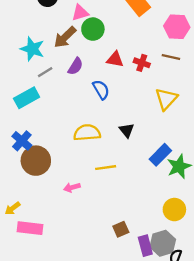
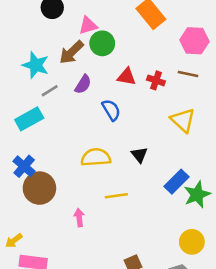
yellow triangle: (166, 99) -> (183, 120), turned -30
pink arrow: (72, 187) -> (79, 218), turned 98

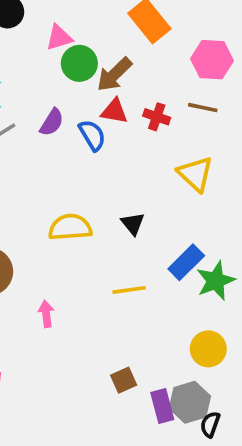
brown arrow: (71, 52) -> (114, 74), moved
blue semicircle: (111, 110) -> (92, 135), moved
yellow line: (116, 196) -> (129, 290), moved

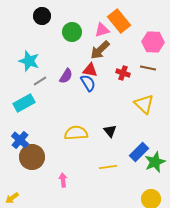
pink triangle: (59, 38) -> (102, 30), moved
green circle: (79, 63) -> (72, 32), moved
red triangle: (114, 111) -> (90, 70), moved

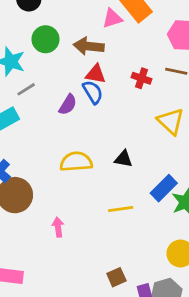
green circle: (72, 32) -> (46, 39), moved
brown arrow: (100, 50) -> (89, 46), moved, turned 50
purple semicircle: (66, 76) -> (68, 105), moved
black triangle: (110, 131) -> (123, 159), turned -40

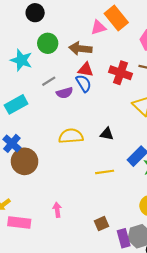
red cross: (142, 78) -> (120, 73), size x1.5
gray line: (26, 89) -> (49, 81), moved
purple semicircle: (68, 105) -> (65, 93), turned 42
pink arrow: (58, 227) -> (57, 210), moved

